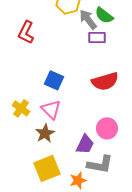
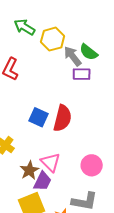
red semicircle: (105, 81) -> (63, 118), moved, turned -60
pink triangle: (51, 109) -> (50, 162), moved
purple trapezoid: (85, 144) -> (42, 181), moved

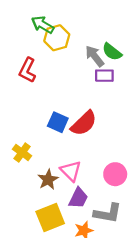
yellow hexagon: (53, 39) -> (57, 38), moved
red semicircle: (63, 118) -> (84, 123), turned 32
purple trapezoid: (42, 181) -> (78, 198), moved

